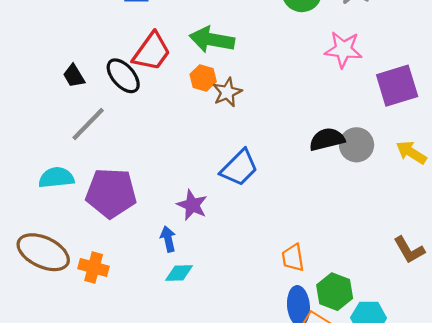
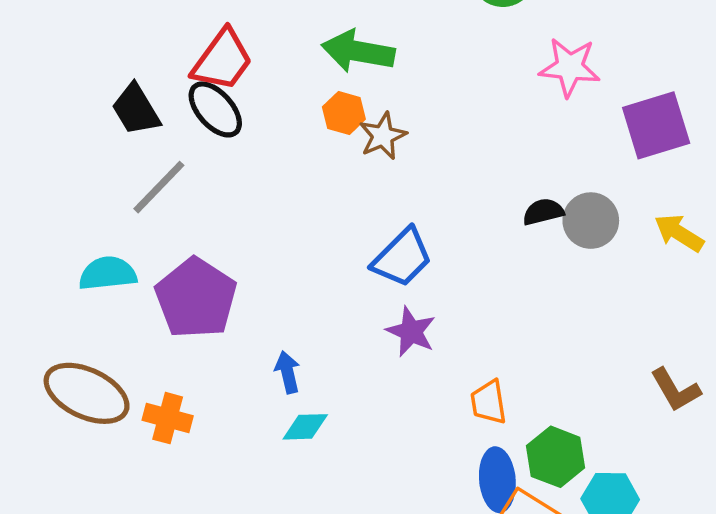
red trapezoid: (152, 52) -> (222, 60), moved
black trapezoid: (74, 76) -> (136, 109), size x1.4
black semicircle: (327, 139) -> (543, 212), size x0.7
purple pentagon: (111, 193) -> (196, 298), turned 30
purple star: (192, 205) -> (411, 332), moved

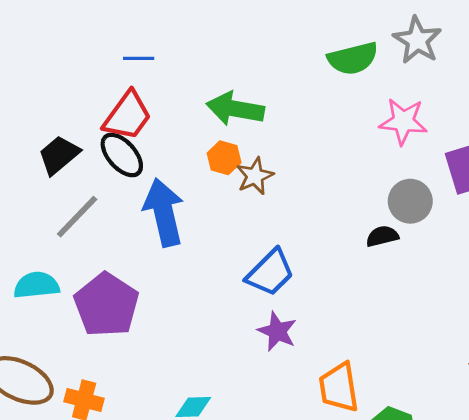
black trapezoid: (136, 109) -> (59, 155), turned 81
gray circle: (591, 221) -> (410, 201), moved
blue arrow: (288, 372) -> (164, 212), moved, size x2.0
orange trapezoid: (489, 402) -> (339, 387), size x1.4

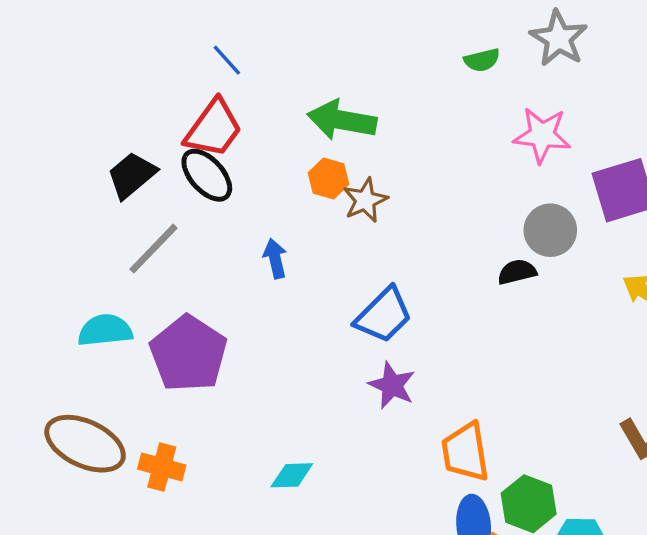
blue line: (139, 58) -> (227, 60), turned 48
green semicircle: (353, 58) -> (482, 60), size x0.6
blue arrow: (164, 212) -> (275, 259), moved, size x0.5

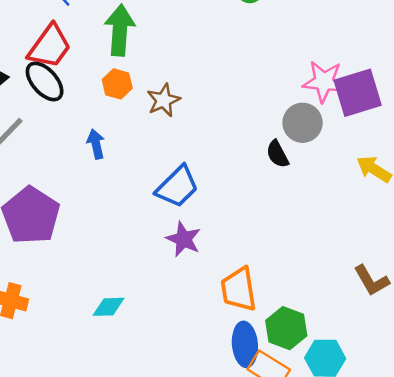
green arrow: (342, 120) -> (120, 30), moved, turned 84
pink star: (542, 135) -> (324, 81), moved
orange hexagon: (329, 179) -> (117, 84), moved
black semicircle: (517, 272) -> (277, 154), turned -104

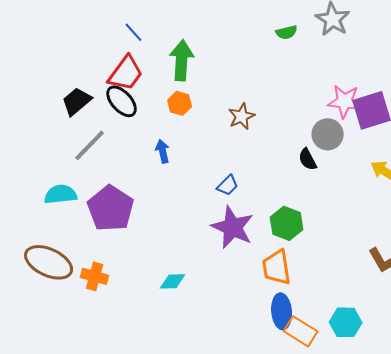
brown star: (164, 100) -> (242, 116), moved
blue trapezoid: (177, 187) -> (228, 185), size x0.6
purple star: (184, 239) -> (233, 227), size x1.5
green hexagon: (286, 328) -> (287, 223), moved

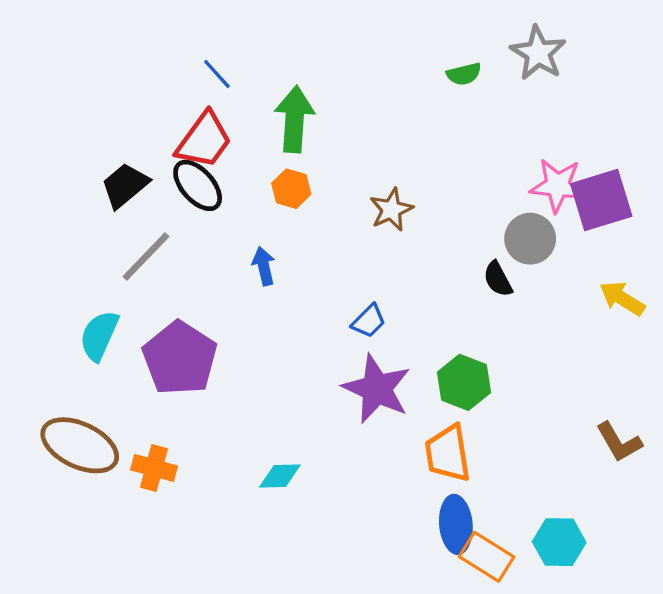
cyan semicircle: (61, 194) -> (99, 336), turned -60

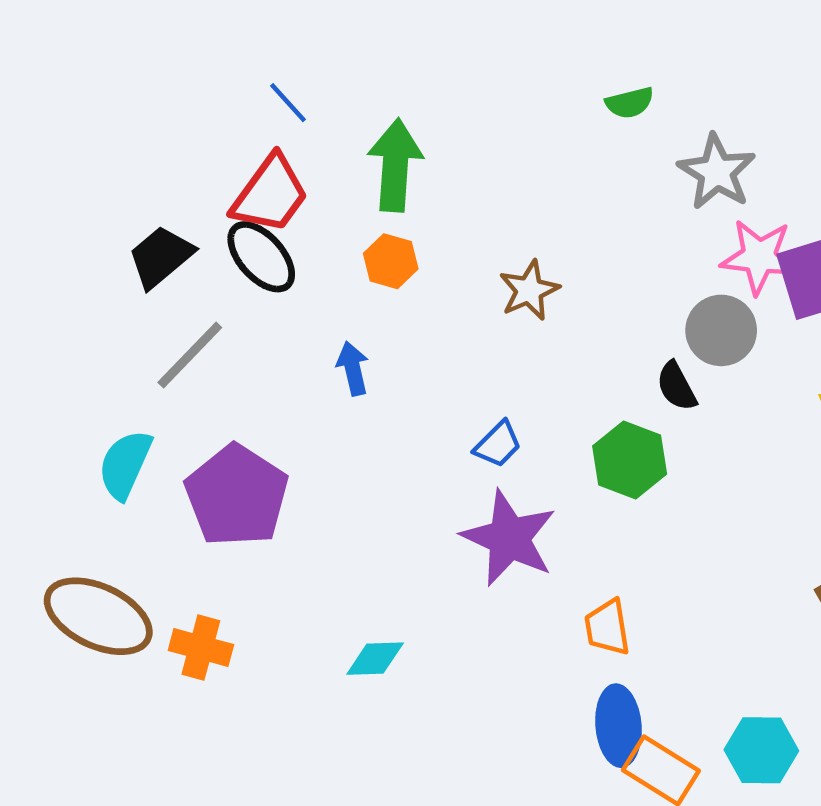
gray star: (538, 53) -> (717, 172), moved
green hexagon: (464, 382) -> (630, 460), moved
orange trapezoid: (448, 453) -> (607, 627), size x0.7

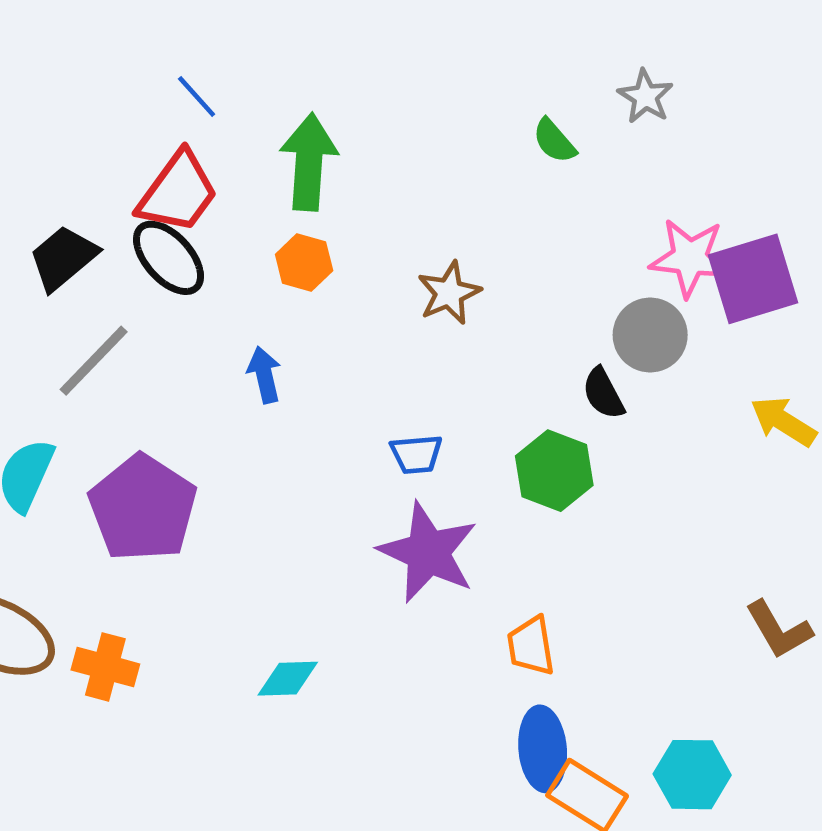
green semicircle: (630, 103) -> (554, 141), moved, turned 63
gray star: (717, 172) -> (645, 96), moved, size x0.7
blue trapezoid: (498, 444) -> (416, 454), turned 40

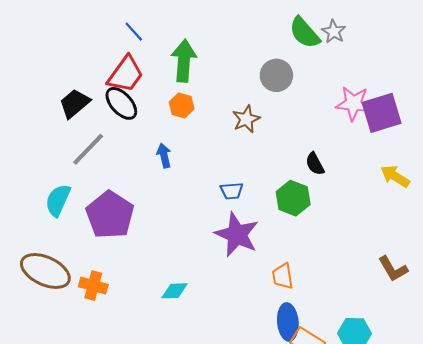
green semicircle: (554, 141) -> (305, 33), moved, size x1.6
gray circle: (650, 335) -> (276, 75), moved

